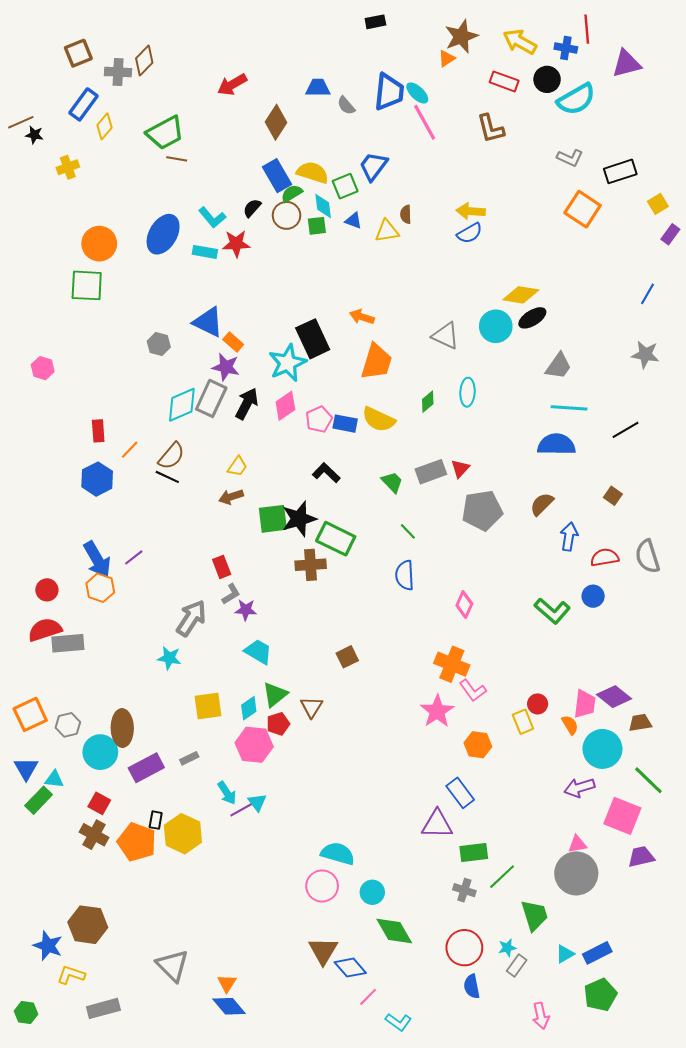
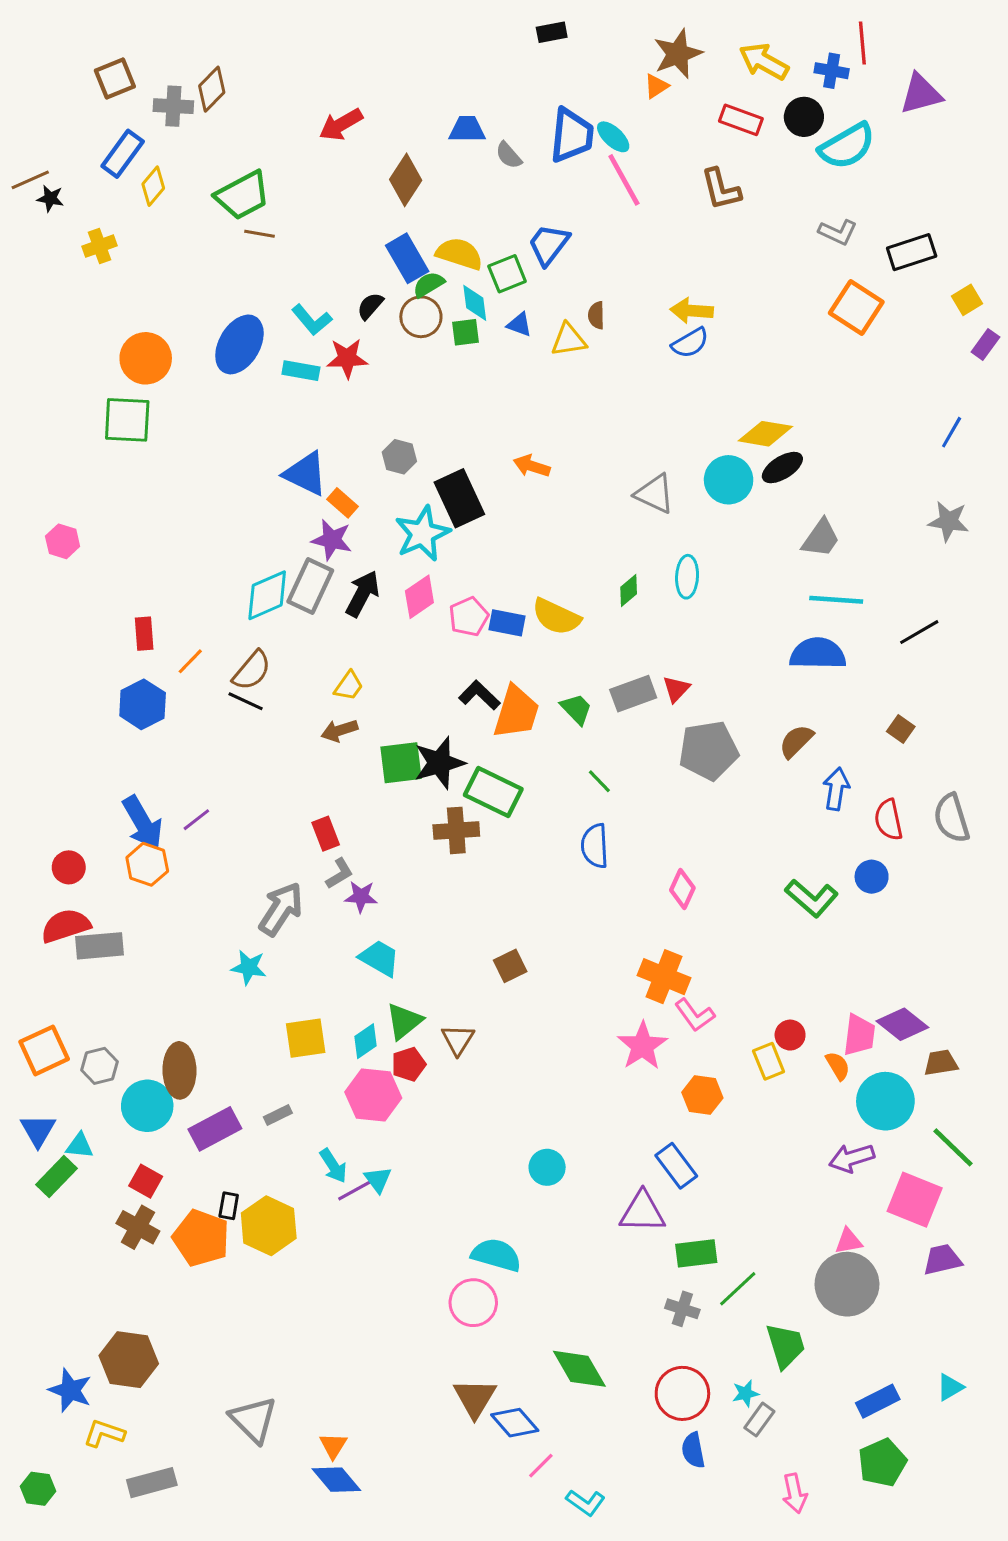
gray hexagon: (159, 344) -> (399, 457), moved
orange trapezoid: (376, 362) -> (516, 712), moved
red semicircle: (605, 557) -> (888, 820), turned -92
cyan circle: (372, 892) -> (547, 1167), moved
cyan triangle: (565, 954) -> (950, 1387), moved

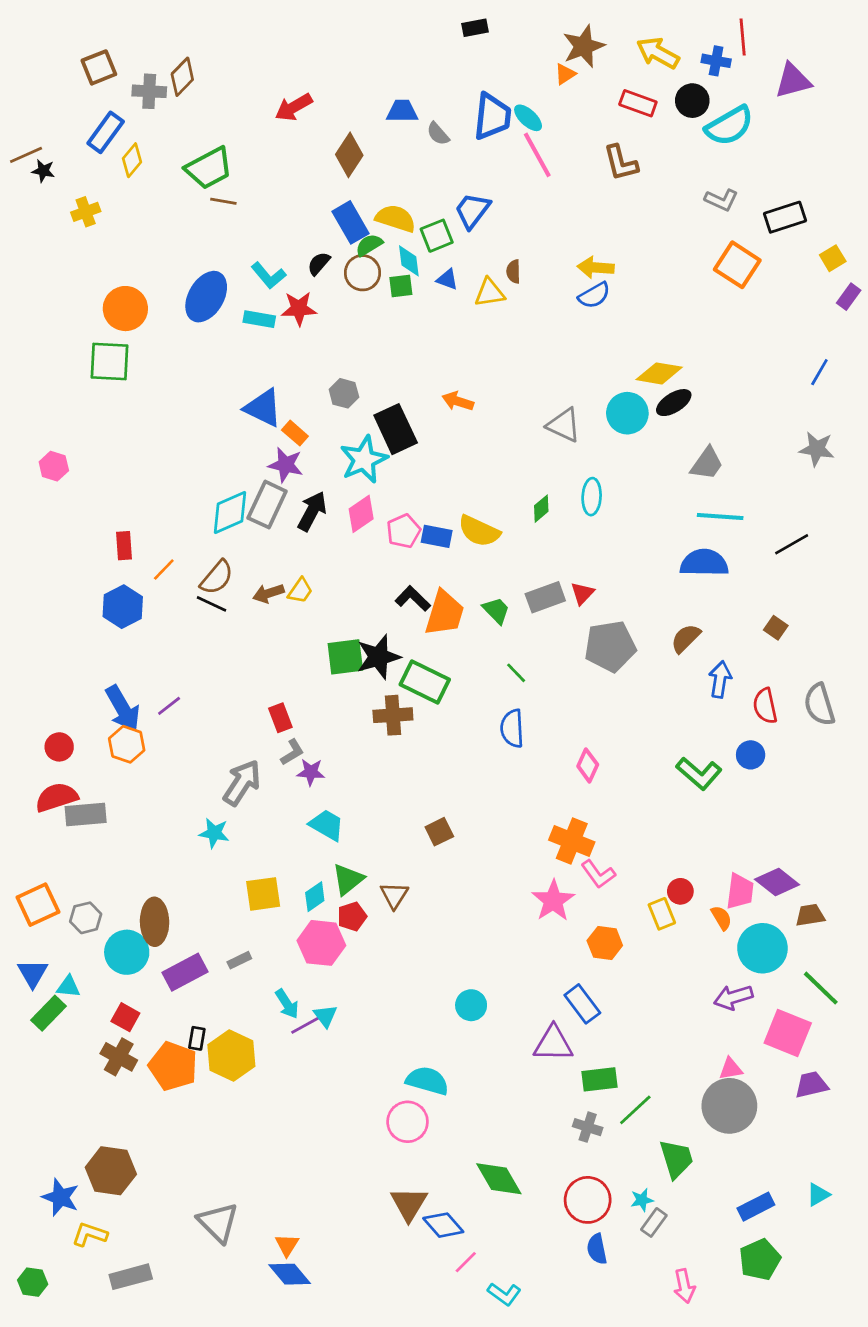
brown arrow: (339, 731) -> (268, 593), moved

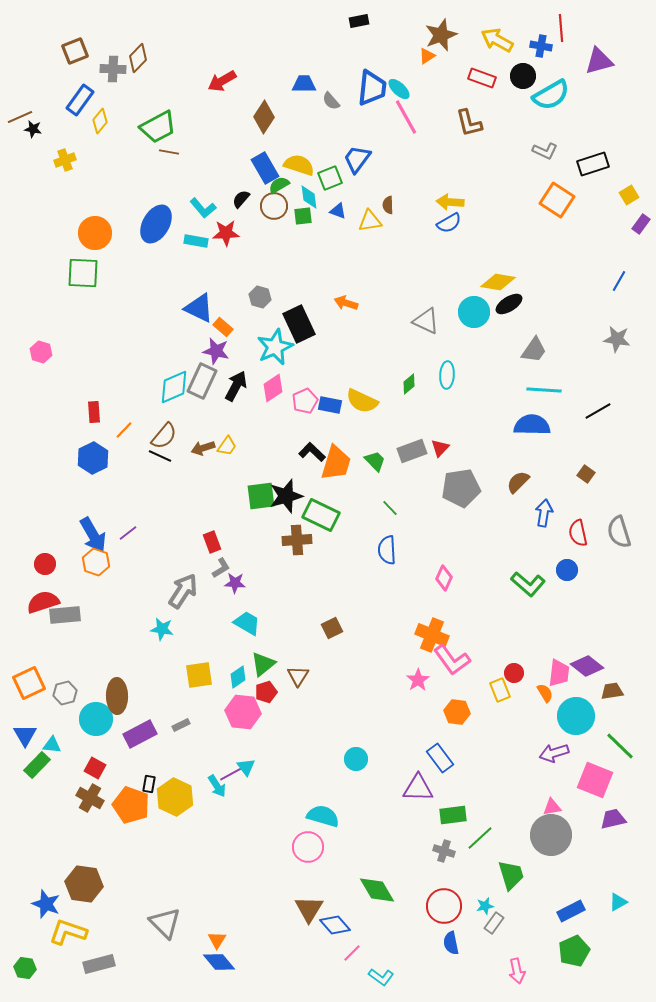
pink L-shape: (598, 874) -> (452, 660), size x1.4
pink star: (553, 901) -> (418, 680), size x0.7
cyan arrow: (287, 1004) -> (217, 786), moved
yellow L-shape: (90, 1234) -> (68, 932), size x1.4

